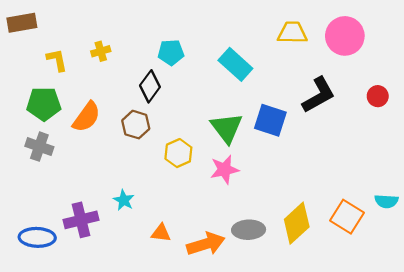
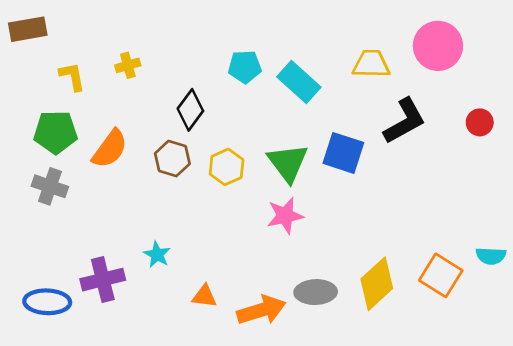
yellow trapezoid: (292, 33) -> (371, 64), moved
cyan pentagon: (171, 52) -> (245, 67), moved
yellow hexagon: (178, 153) -> (227, 167), moved

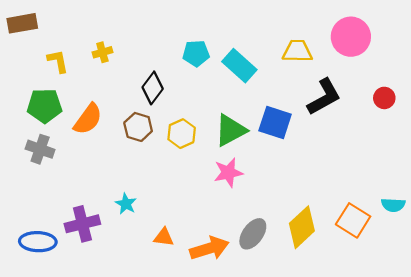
green triangle: (288, 163) -> (231, 130), turned 39
gray ellipse: (316, 292) -> (253, 234), turned -52

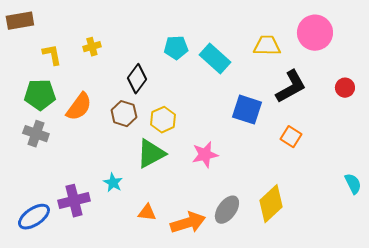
green triangle: (231, 130) -> (151, 154), moved
cyan semicircle: (393, 205) -> (353, 184), turned -120
orange square: (353, 220) -> (291, 137), moved, size x0.7
blue ellipse: (38, 242) -> (34, 217), turned -36

